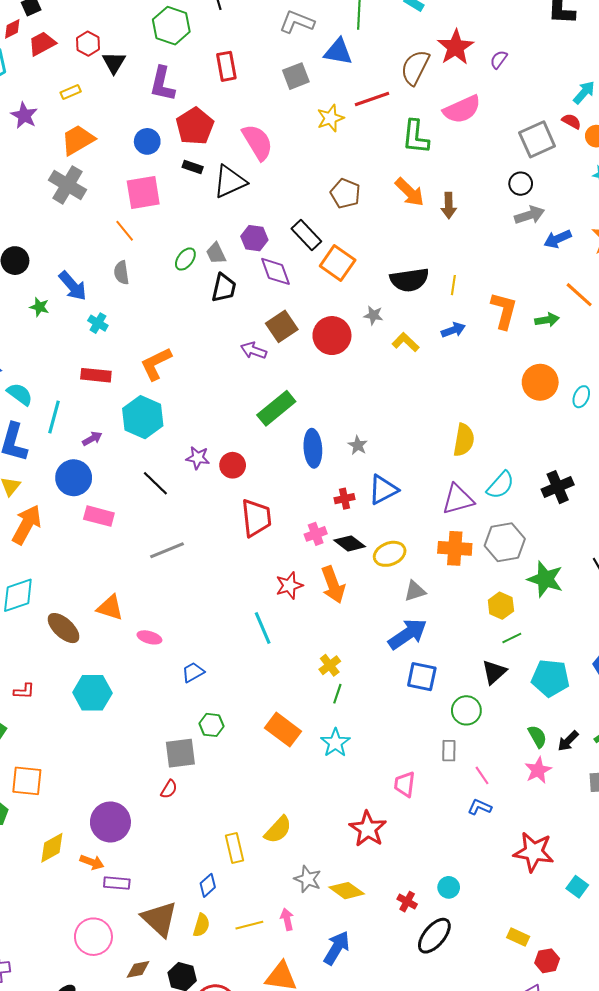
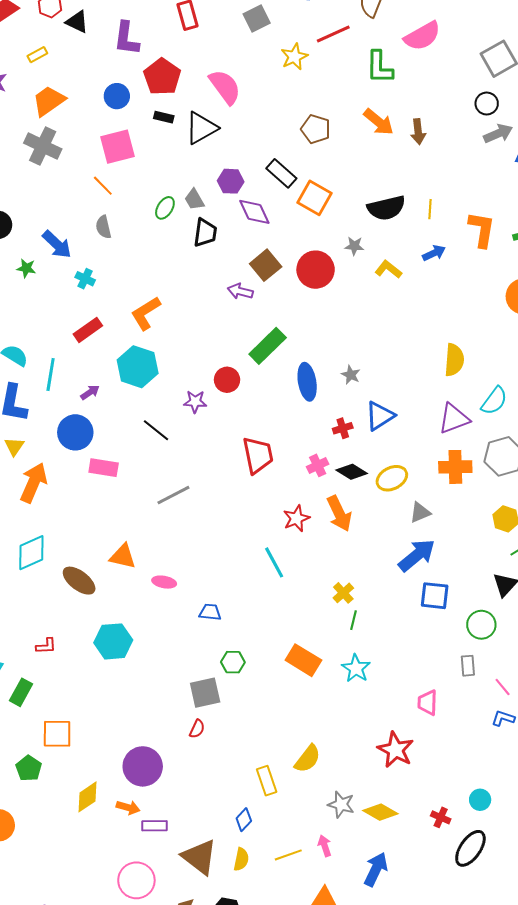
black triangle: (114, 62) -> (77, 22), turned -30
red rectangle: (96, 375) -> (88, 330), turned -36
red circle: (233, 465) -> (227, 380), moved
blue trapezoid: (193, 672) -> (210, 612), turned 40

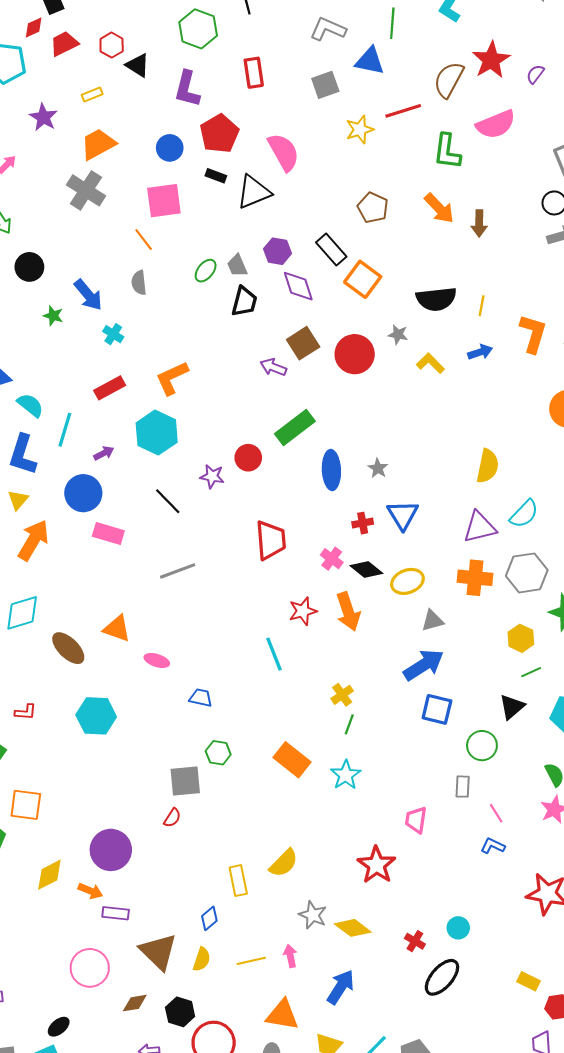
blue triangle: (380, 416) -> (403, 515), turned -36
pink cross: (318, 465) -> (332, 559), turned -35

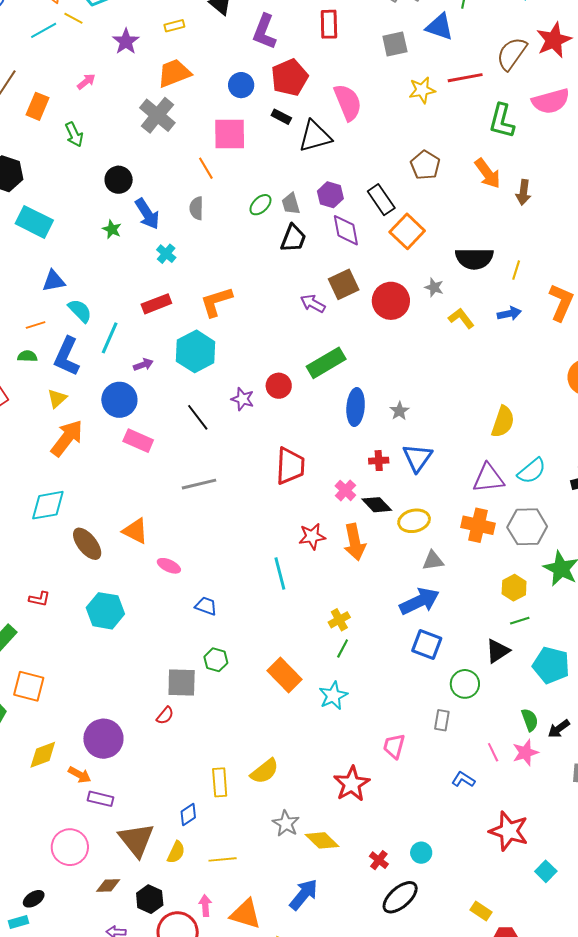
black circle: (29, 267) -> (119, 180), moved
pink line: (496, 813) -> (493, 752), moved
pink arrow: (290, 956) -> (205, 906), moved

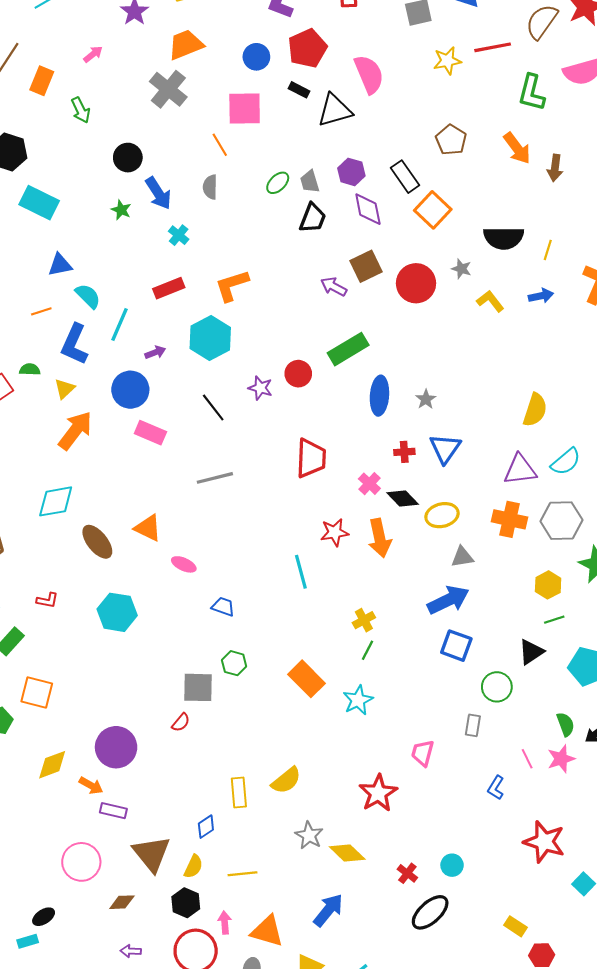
green semicircle: (27, 356) -> (30, 369), moved
blue L-shape: (463, 780) -> (496, 788), turned -90
black hexagon: (150, 899) -> (186, 903), moved

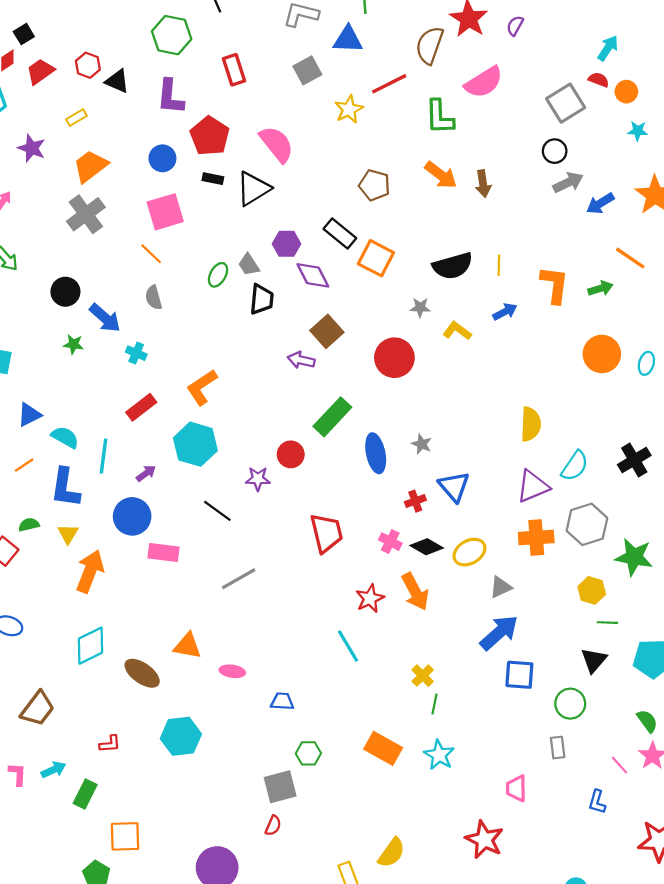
gray cross: (168, 89) -> (86, 214), turned 30
red circle: (416, 283) -> (394, 358), moved
green line: (554, 620) -> (607, 623), turned 36

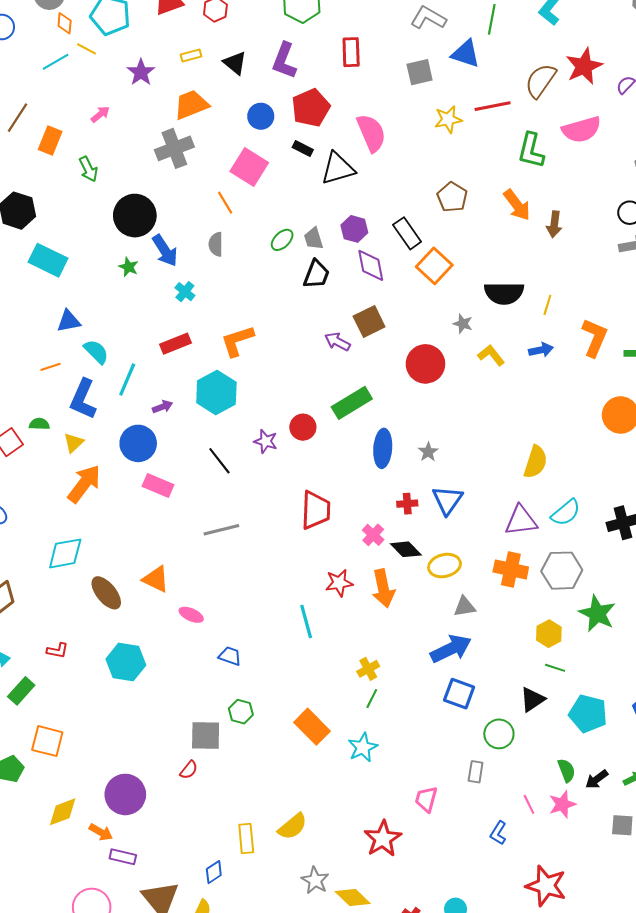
black triangle: (117, 81) -> (235, 63), moved
pink square: (165, 212) -> (249, 167), turned 33
black circle: (65, 292) -> (135, 216), size x1.5

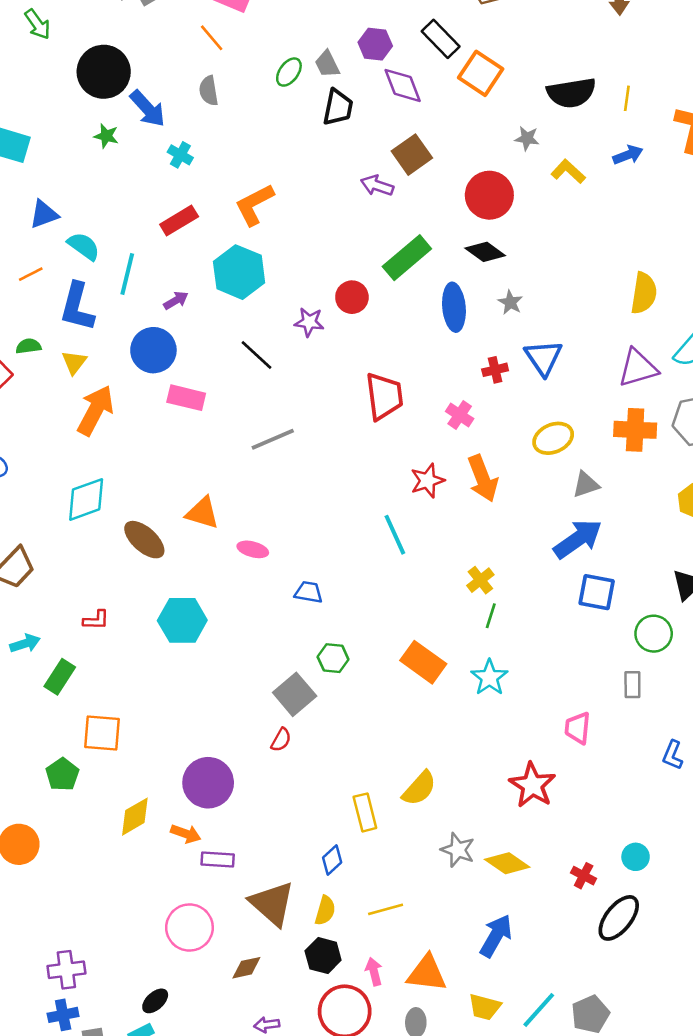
black diamond: (406, 549) -> (485, 252), moved
gray square: (206, 735) -> (295, 694), turned -32

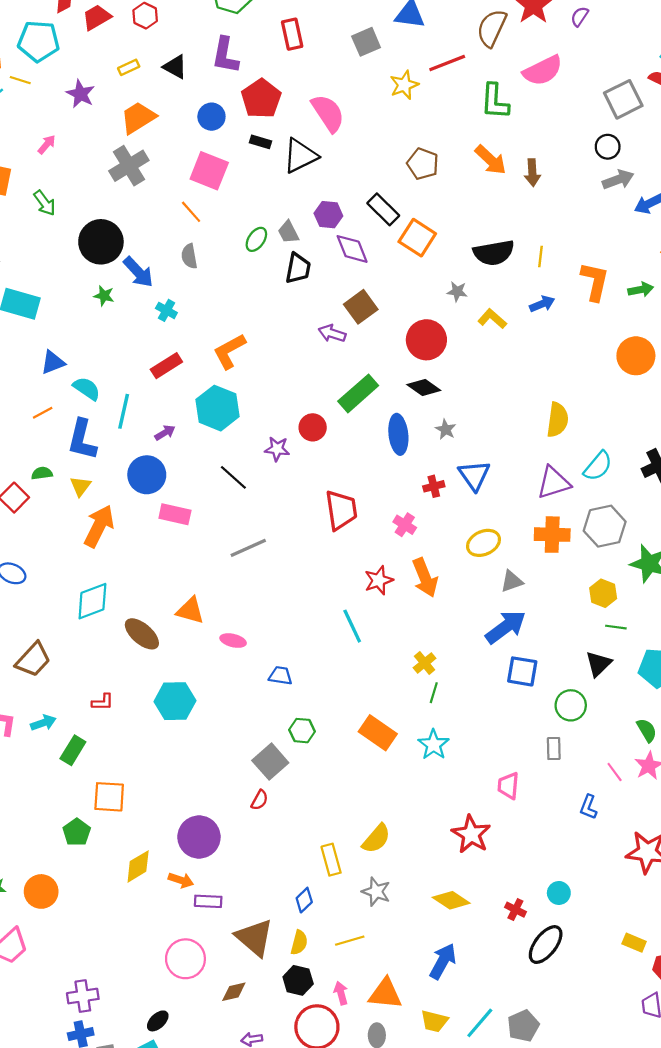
gray star: (458, 850) -> (376, 892), moved

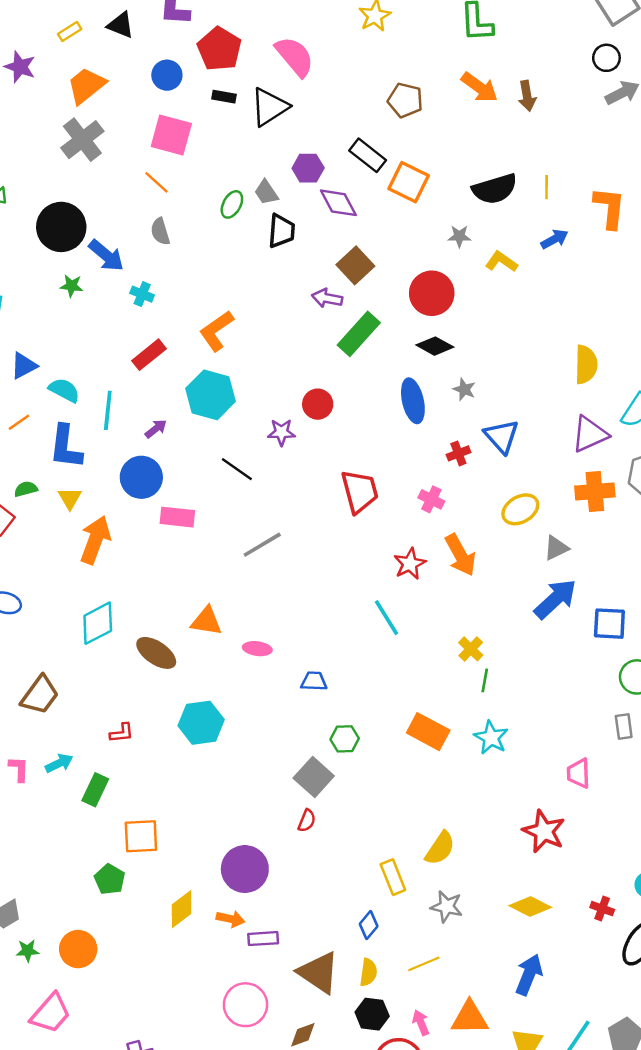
green rectangle: (358, 393) -> (359, 334), moved
blue square: (522, 671) -> (609, 624), moved

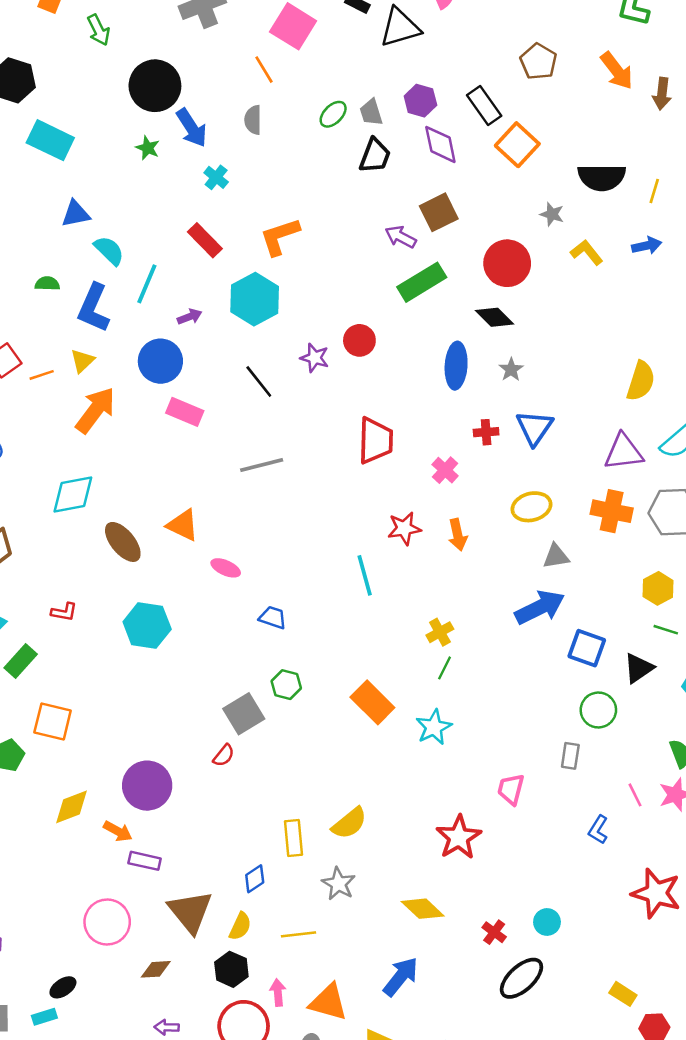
red rectangle: (149, 355) -> (205, 240), turned 68
orange line: (19, 422) -> (42, 375), moved
green semicircle: (26, 489) -> (47, 284), moved
orange arrow: (460, 555) -> (458, 535), size x0.7

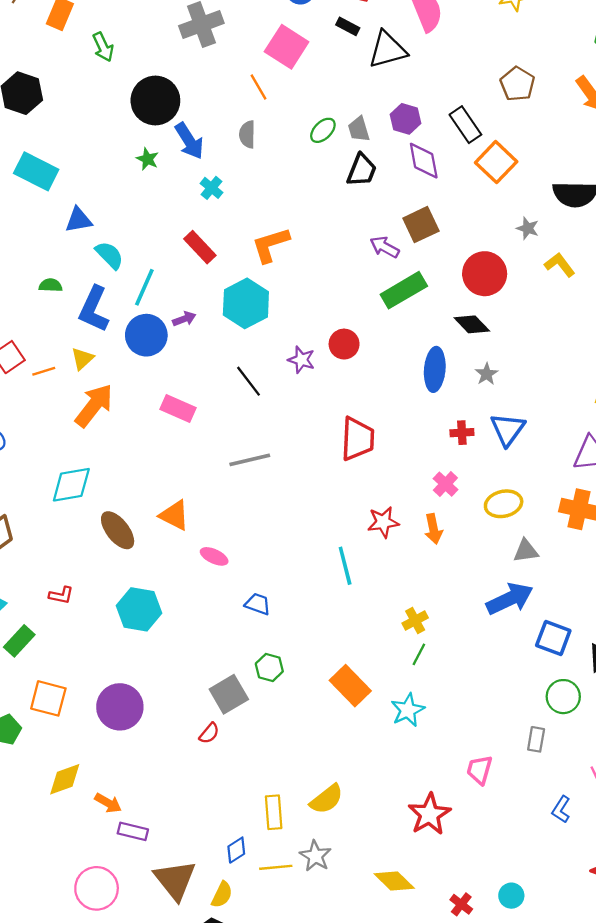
cyan rectangle: (50, 140) -> (36, 171), moved
blue circle: (160, 361) -> (146, 335), moved
pink cross: (445, 470) -> (445, 484), moved
purple circle: (147, 786) -> (120, 707), moved
yellow line: (299, 934) -> (276, 867), moved

